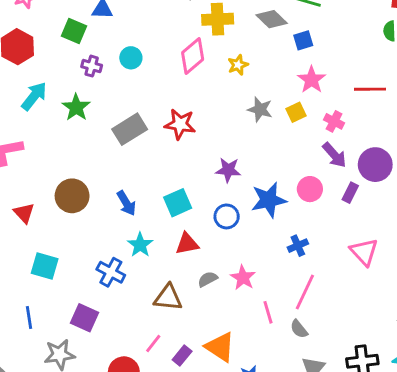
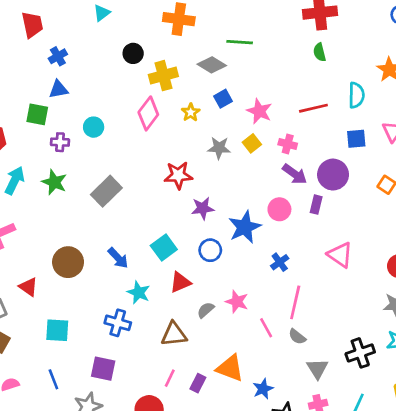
blue square: (303, 40) -> (223, 99), moved
red star: (180, 124) -> (178, 175), moved

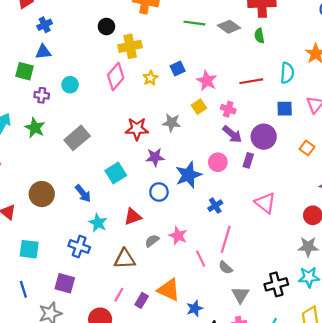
gray diamond: (212, 65) -> (229, 27), moved
gray star: (219, 148) -> (172, 123), moved
cyan square: (164, 247) -> (116, 173), moved

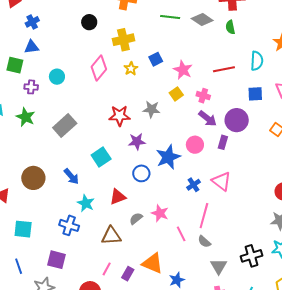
yellow cross: (130, 46) -> (123, 40), moved
pink triangle: (265, 203) -> (221, 181), moved

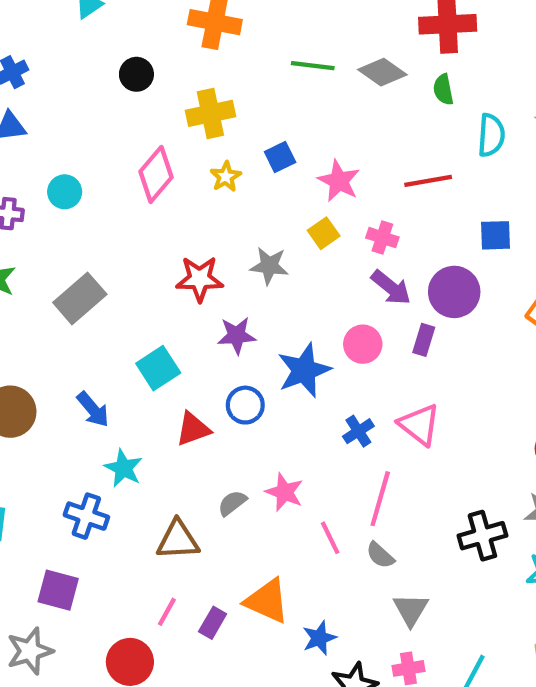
cyan semicircle: (257, 61) -> (491, 135), moved
red triangle: (118, 197) -> (193, 429), moved
black cross: (251, 256) -> (482, 536), moved

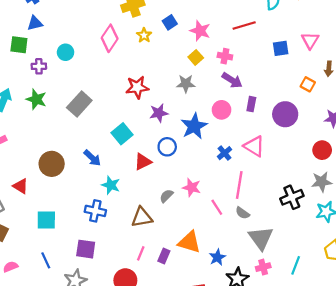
gray star: (269, 266) -> (186, 84), moved
purple circle: (454, 292) -> (285, 114), moved
gray triangle: (411, 610) -> (261, 238), size x1.4

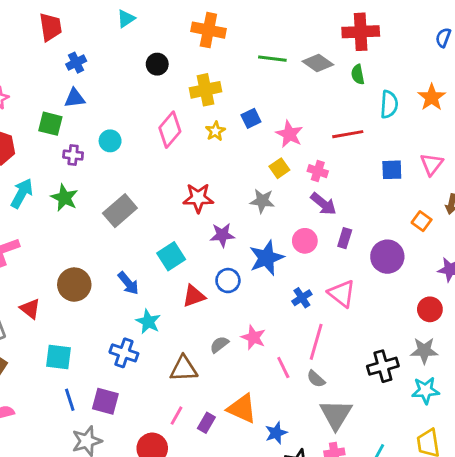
blue line: (46, 260) -> (70, 400), moved

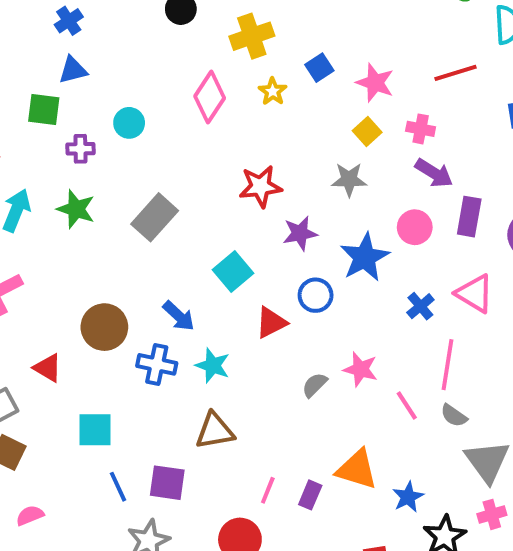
purple rectangle: (345, 238) -> (469, 217), size x1.4
blue cross: (124, 353) -> (157, 364), moved
brown triangle: (184, 369) -> (215, 431), moved

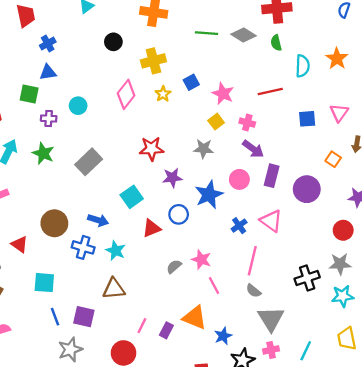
blue arrow: (179, 316) -> (98, 220), turned -30
pink line: (407, 405) -> (214, 286), moved

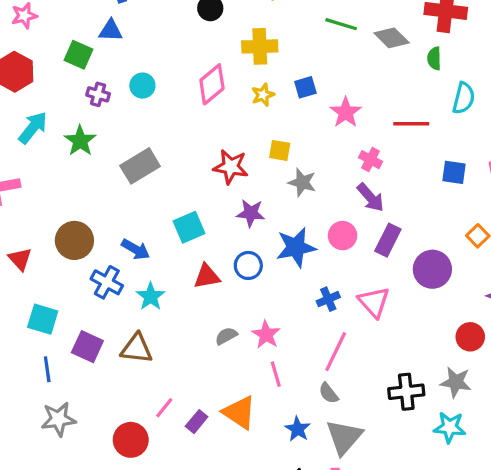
yellow square: (216, 122) -> (280, 150), moved, turned 35
purple square: (84, 317) -> (87, 347), moved
blue star: (223, 336) -> (298, 429), moved, turned -30

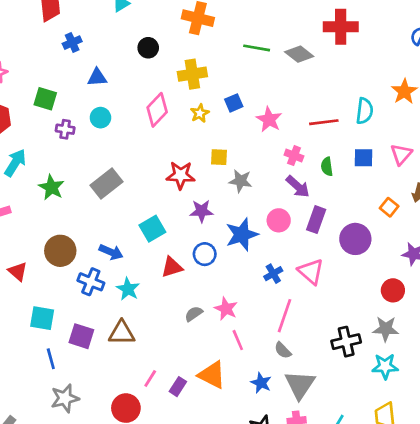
blue triangle: (111, 31) -> (97, 77), moved
green semicircle: (434, 58) -> (327, 167), moved
cyan semicircle: (464, 98) -> (365, 111), moved
green star: (80, 141) -> (51, 187), moved

